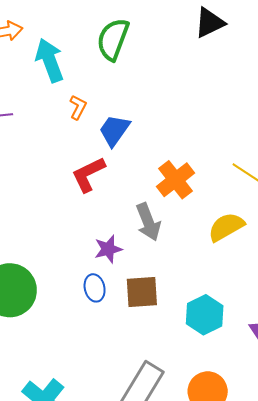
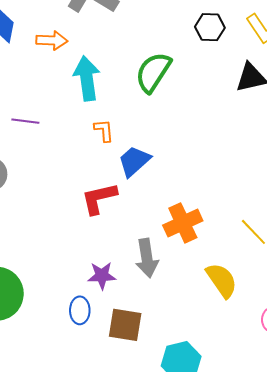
orange L-shape: (78, 107) -> (104, 130), turned -45
yellow semicircle: (226, 227) -> (222, 280), turned 72

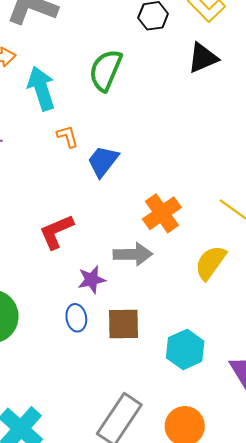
red L-shape: (99, 198) -> (56, 232), moved
gray arrow: (147, 258) -> (133, 254), turned -72
yellow semicircle: (222, 280) -> (210, 263), turned -99

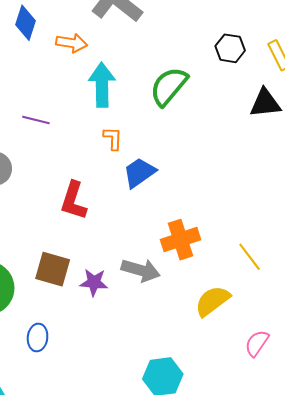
red L-shape: (56, 232) -> (74, 201), moved, turned -66
blue ellipse: (76, 318) -> (38, 337), moved
brown square: (123, 324) -> (53, 269), moved

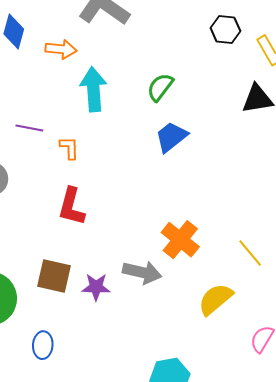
black hexagon: (230, 48) -> (225, 30), moved
green semicircle: (169, 86) -> (160, 87), size x0.7
orange L-shape: (113, 138) -> (69, 148), moved
blue trapezoid: (139, 173) -> (171, 137), moved
orange cross: (180, 240) -> (180, 240), turned -30

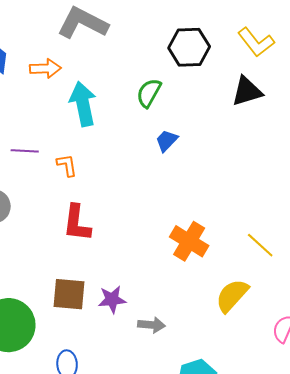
black hexagon: (225, 30) -> (189, 47), moved, size x1.4
blue trapezoid: (171, 137) -> (167, 141), size x0.7
gray arrow: (142, 272) -> (151, 325), moved, size x0.7

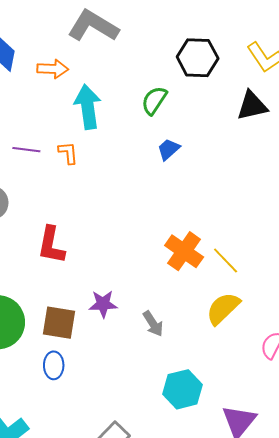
orange L-shape: (67, 165) -> (68, 153), moved
red L-shape: (77, 223) -> (51, 245), moved
yellow line: (260, 245) -> (226, 260), moved
brown square: (69, 294) -> (59, 323), moved
gray arrow: (151, 325) -> (153, 324), moved, turned 48

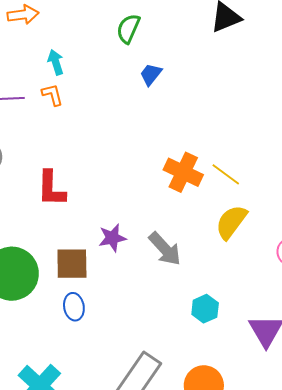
cyan arrow: (88, 107) -> (56, 62), moved, size x0.6
gray arrow: (153, 324) -> (165, 249), size x1.4
cyan hexagon: (183, 389) -> (205, 309), size x0.7

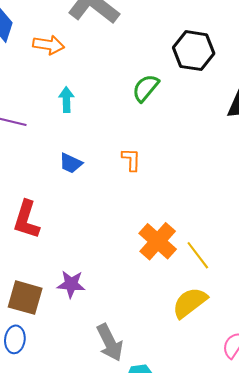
blue trapezoid: (151, 74) -> (71, 163), moved, turned -120
orange L-shape: (52, 95) -> (131, 160), moved
gray arrow: (165, 249) -> (110, 343), moved

